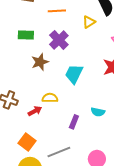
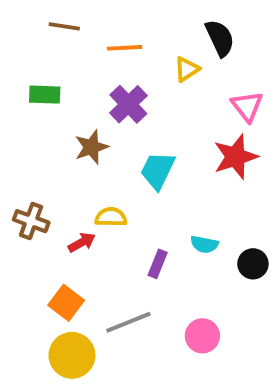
green rectangle: (26, 35) -> (45, 95), moved

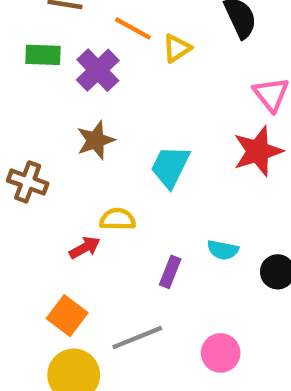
orange line: (125, 48) -> (133, 28), turned 32
yellow triangle: (187, 69) -> (177, 48), moved
green rectangle: (45, 95) -> (43, 55), moved
purple cross: (128, 104) -> (98, 70), moved
brown cross: (31, 221) -> (28, 182), moved

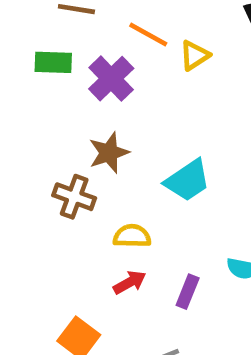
cyan trapezoid: (170, 167) -> (188, 180), turned -150
brown cross: (28, 182) -> (74, 197), moved
red arrow: (85, 248) -> (130, 282), moved

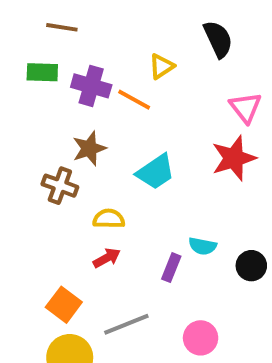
orange line: (148, 35) -> (134, 100), moved
purple cross: (111, 79) -> (91, 86), turned -30
purple rectangle: (188, 292) -> (171, 268), moved

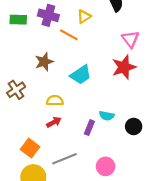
purple cross: (91, 86) -> (48, 15), moved
brown cross: (60, 186) -> (16, 90), moved, turned 36

